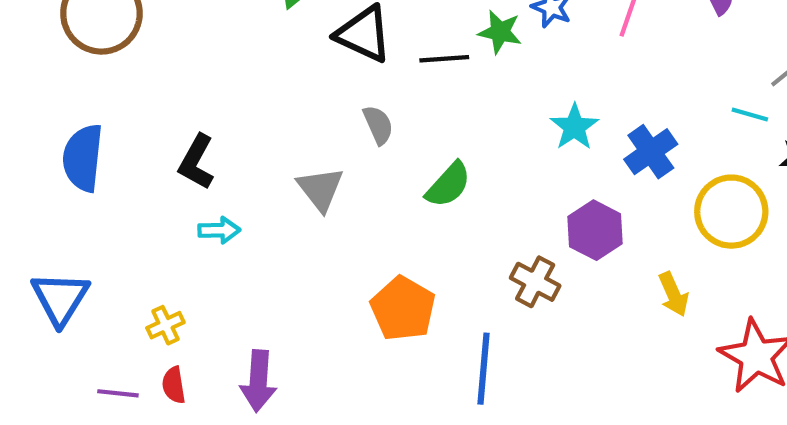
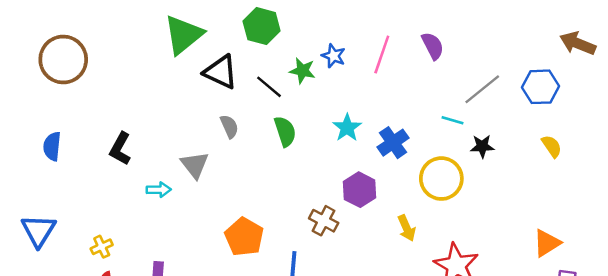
black line: (444, 59) -> (269, 87), turned 44
blue semicircle: (83, 158) -> (52, 146), size x0.7
green semicircle: (448, 185) -> (285, 131), moved, turned -60
cyan arrow: (219, 230) -> (159, 190), moved

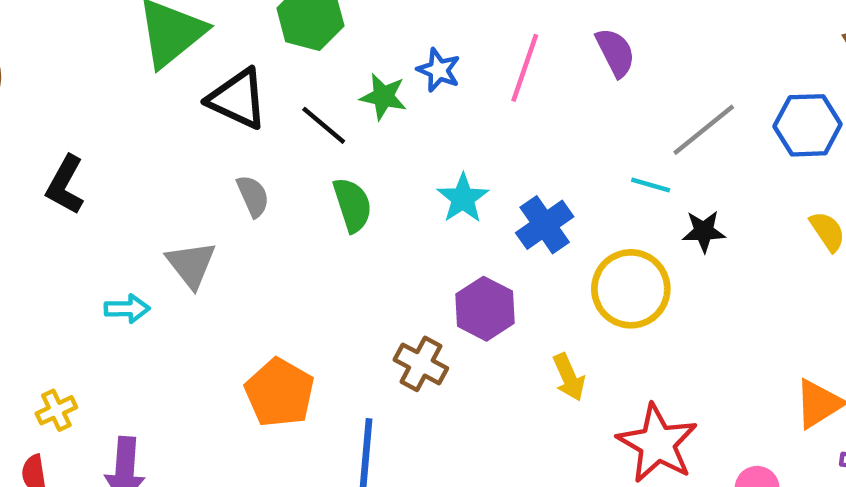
black L-shape: (120, 149) -> (65, 185), moved
yellow cross: (102, 247) -> (56, 410), moved

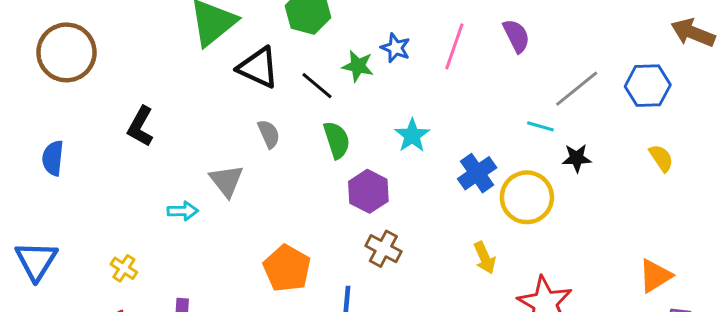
blue cross: (545, 225) -> (477, 173), moved
purple hexagon: (485, 309) -> (368, 191), moved
yellow cross: (56, 410) -> (124, 268), moved, turned -32

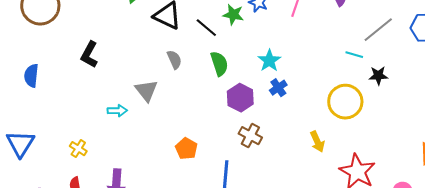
blue cross: (477, 173) -> (278, 88), moved, size x0.7
orange pentagon: (287, 268) -> (186, 149), size x0.7

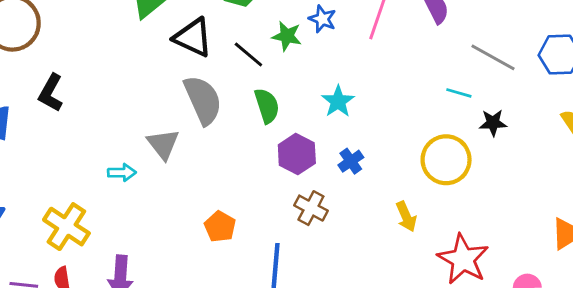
gray line: (378, 30) -> (493, 57), turned 68
black L-shape: (89, 55) -> (51, 93), moved
gray semicircle: (174, 60) -> (203, 100), size x1.8
blue cross: (278, 88) -> (351, 161), moved
yellow cross: (78, 149) -> (66, 227), size x1.8

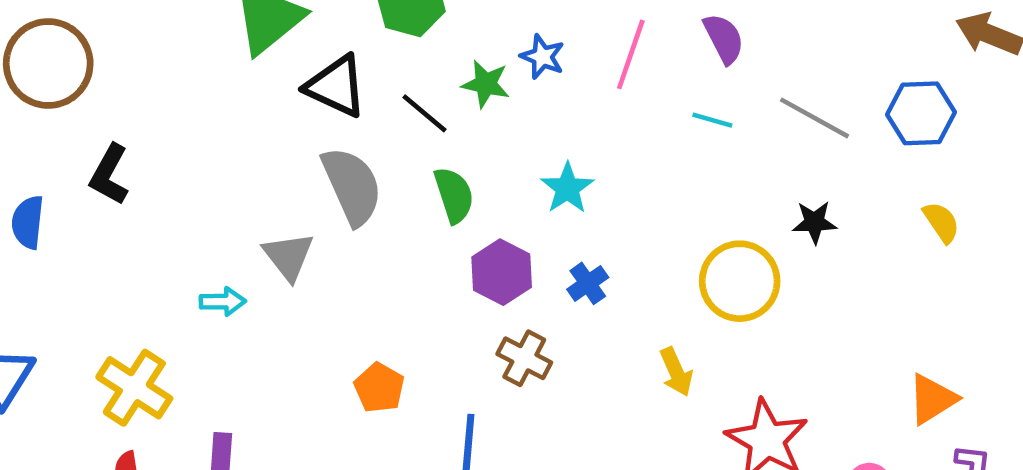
cyan line: (459, 93) -> (712, 120), moved

